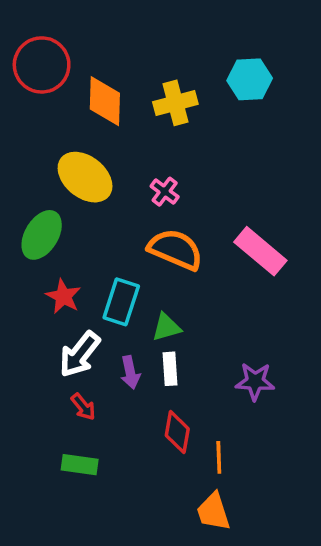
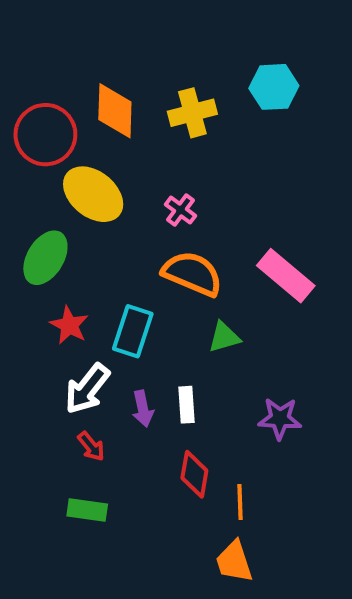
red circle: (42, 65) -> (45, 135), moved
green triangle: (166, 327) -> (224, 337), moved

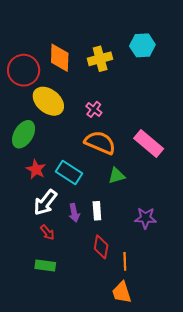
cyan rectangle: (133, 331) -> (69, 172), turned -75

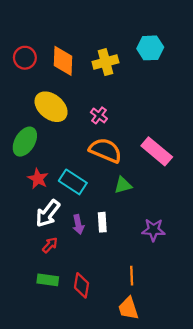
red circle: (24, 70) -> (25, 58), moved, size x0.7
red arrow: (47, 232) -> (50, 245), turned -98
red diamond: (101, 247) -> (82, 285), moved

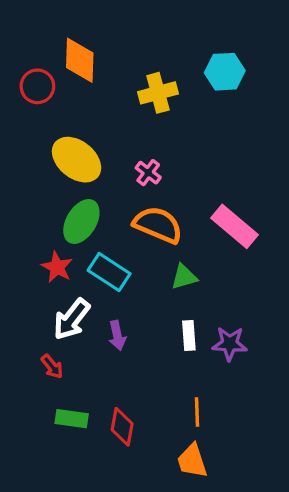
orange diamond: (63, 61) -> (80, 60), moved
green ellipse: (25, 142) -> (81, 222), moved
white rectangle: (102, 222) -> (189, 336), moved
red arrow: (50, 245) -> (52, 366), moved, turned 98

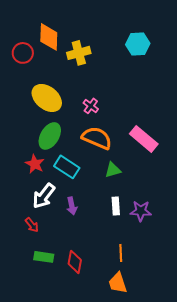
yellow cross: (158, 93) -> (79, 53), moved

